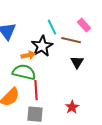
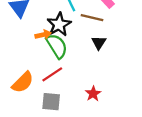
green semicircle: (24, 72) -> (57, 46), moved, turned 45
red line: (36, 90) -> (52, 74), turned 60

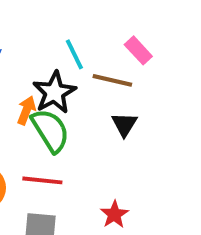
orange arrow: (43, 35) -> (26, 110), turned -56
red line: (52, 74) -> (42, 180), turned 40

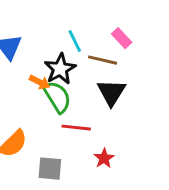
orange arrow: (26, 110) -> (40, 82), turned 96
black triangle: (124, 124) -> (111, 92), size x1.5
red line: (42, 180) -> (76, 128), moved

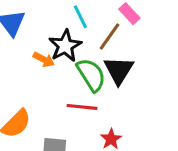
brown line: (103, 60) -> (109, 37), turned -68
green semicircle: (57, 97) -> (91, 75), moved

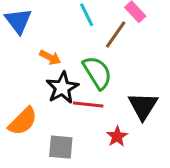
black star: (65, 46) -> (62, 88), moved
black triangle: (119, 70) -> (143, 106), moved

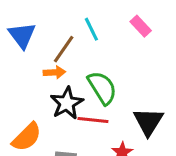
brown line: (116, 35) -> (64, 49), moved
orange arrow: (50, 57) -> (54, 72), turned -30

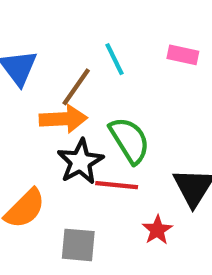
pink rectangle: (141, 26) -> (183, 55), turned -35
orange arrow: (54, 72) -> (63, 119), size x1.5

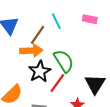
red line: (117, 185) -> (57, 83), turned -60

